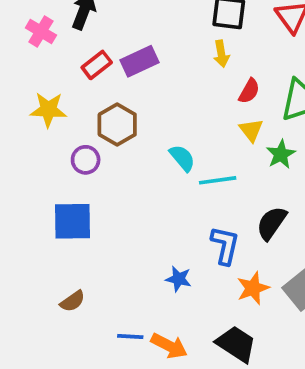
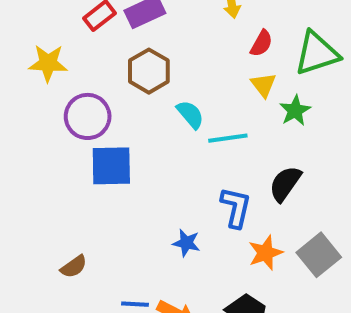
brown hexagon: (117, 125) -> (149, 71), moved
purple circle: (86, 160) -> (88, 116), size x1.5
blue square: (73, 221) -> (111, 166), moved

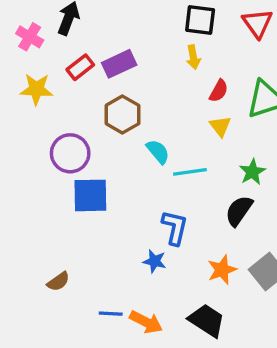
yellow star: (48, 63) -> (36, 89), moved
green star: (295, 111) -> (252, 172), moved
blue L-shape: (236, 207) -> (175, 228), moved

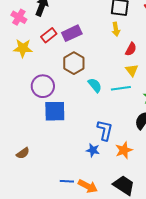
cyan line: (190, 172) -> (121, 88), moved
orange star: (222, 270) -> (124, 150), moved
brown semicircle: (58, 282) -> (23, 153), moved

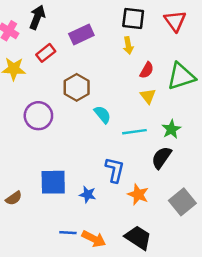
purple rectangle: (72, 33) -> (81, 34), moved
cyan line: (121, 88) -> (134, 132), moved
blue square: (55, 111) -> (53, 182), moved
blue star: (93, 150) -> (88, 194), moved
orange star: (124, 150) -> (138, 194), turned -30

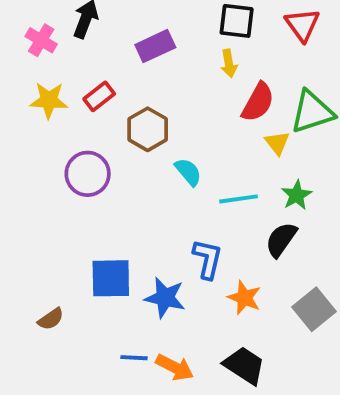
red rectangle: (46, 53) -> (99, 96), moved
red semicircle: (147, 70) -> (258, 102), size x1.5
yellow triangle: (148, 96) -> (277, 143), moved
blue star: (88, 194) -> (165, 298), size x1.5
brown semicircle: (14, 198) -> (51, 319), moved

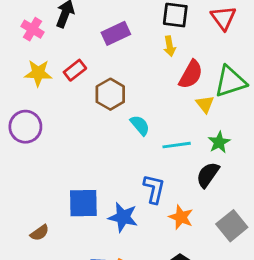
purple circle: (88, 174) -> (25, 127), moved

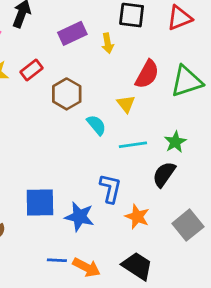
red triangle: (223, 18) -> (180, 18), turned 44
yellow arrow: (170, 46) -> (108, 43), moved
yellow triangle: (205, 104) -> (126, 104), moved

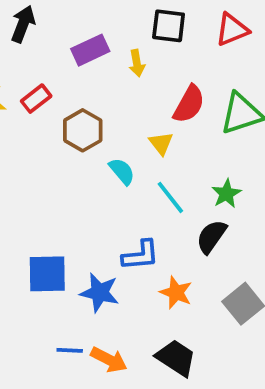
cyan line: (133, 145) -> (170, 197), turned 60
blue L-shape: (110, 188) -> (141, 255), turned 72

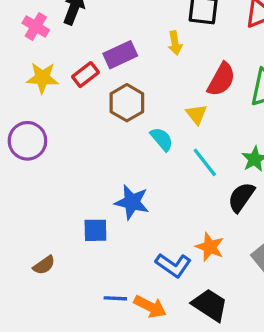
purple rectangle: (90, 50) -> (120, 55), moved
blue L-shape: (141, 255) -> (173, 265), moved, turned 40
blue square: (47, 274) -> (95, 230), size x0.7
blue star: (100, 293) -> (132, 202), moved

